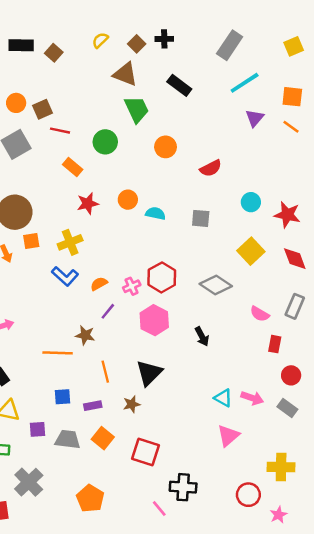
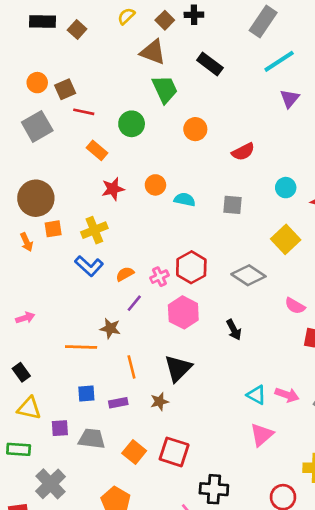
orange square: (103, 438) -> (134, 452), moved

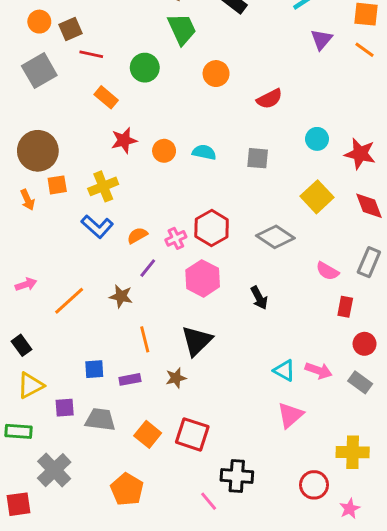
orange circle: (155, 185) -> (164, 151), moved
orange line: (81, 347) -> (69, 301), moved, turned -44
yellow triangle: (29, 408) -> (30, 385), turned -40

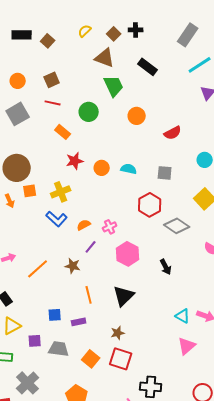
brown square: (71, 29) -> (52, 80), moved
red hexagon: (212, 228) -> (150, 205), moved
brown star: (176, 378) -> (118, 333), moved

